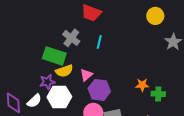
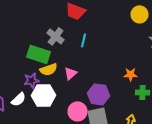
orange star: (142, 85) -> (130, 74), moved
purple hexagon: (99, 90) -> (98, 94), moved

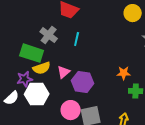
purple hexagon: (98, 94) -> (83, 82), moved

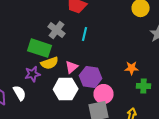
white hexagon: (37, 94) -> (66, 89), moved
white semicircle: (12, 98) -> (20, 93), turned -77
pink circle: (71, 110) -> (104, 94), moved

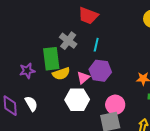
green rectangle: (40, 48) -> (51, 59), turned 65
purple star: (33, 74) -> (27, 71), moved
purple hexagon: (91, 77) -> (100, 71), moved

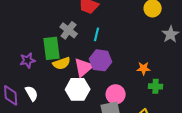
pink triangle: (83, 78) -> (84, 67), size x1.5

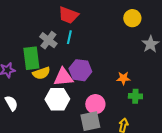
cyan line: (97, 34) -> (69, 37), moved
pink triangle: (84, 67) -> (63, 77), turned 35

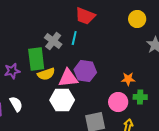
red trapezoid: (68, 15) -> (85, 16), moved
pink circle: (95, 104) -> (118, 102), moved

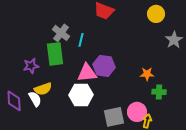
cyan line: (74, 38) -> (81, 40), moved
gray cross: (53, 41) -> (61, 33), moved
yellow semicircle: (46, 74) -> (43, 89), moved
pink circle: (118, 102) -> (137, 112), moved

